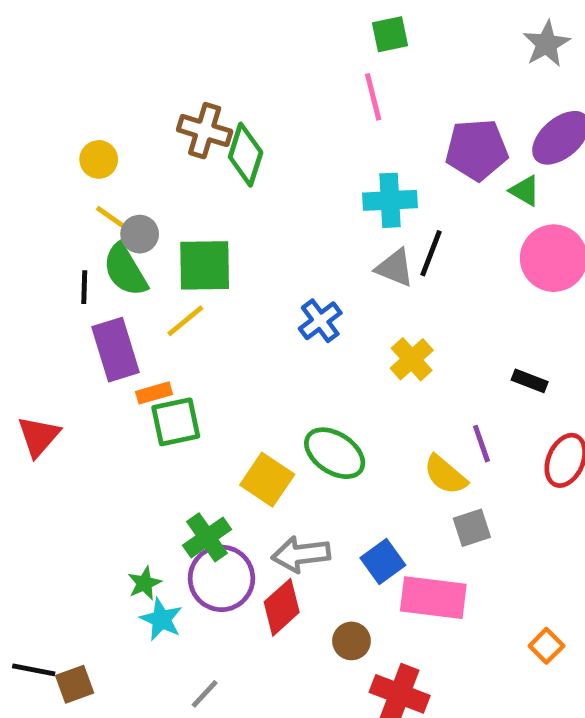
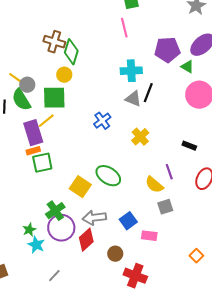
yellow circle: (99, 159) -> (64, 75), moved
purple rectangle: (116, 350) -> (33, 133), moved
pink rectangle: (433, 598) -> (149, 236), size x0.6

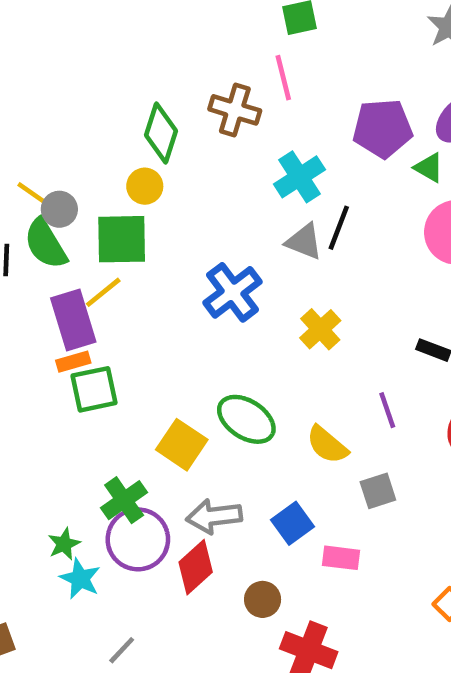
brown cross: (54, 42) -> (235, 110), moved
cyan cross: (131, 71) -> (299, 177), turned -30
blue cross: (102, 121) -> (233, 292), size x1.4
yellow semicircle: (154, 185) -> (327, 445), moved

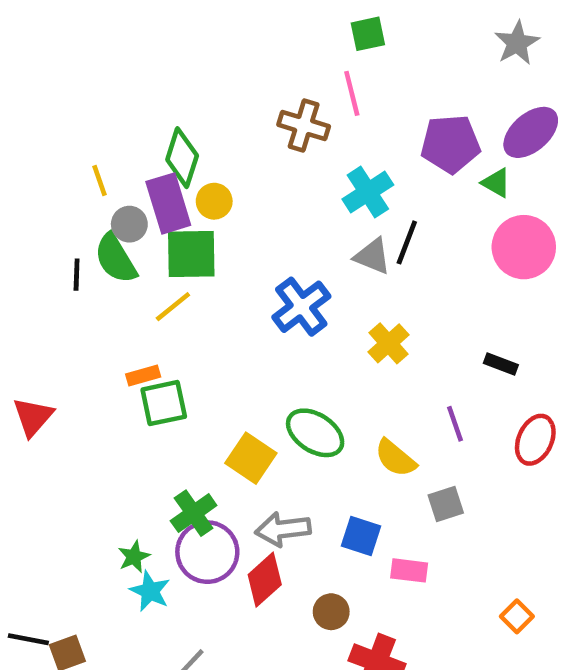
green diamond: (161, 133) -> (182, 158), moved
yellow line: (32, 193) -> (100, 181), moved, turned 36
purple rectangle: (73, 320) -> (168, 203), moved
blue square: (293, 523) -> (361, 536), turned -36

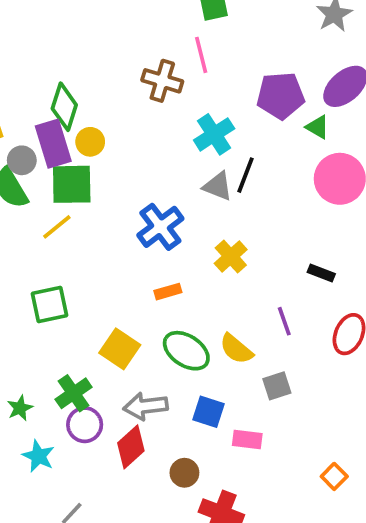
orange rectangle: (143, 376) -> (168, 292), moved
green ellipse: (315, 433) -> (186, 351), moved
purple circle: (207, 552) -> (85, 425), size x0.7
green star: (134, 557) -> (20, 408), moved

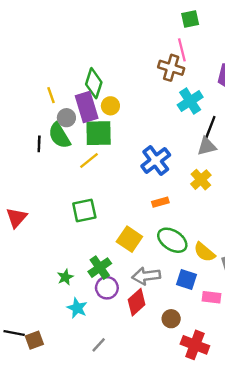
brown cross: (162, 81) -> (171, 68), moved
gray triangle: (218, 186) -> (207, 146), moved, turned -36
yellow semicircle: (236, 349) -> (204, 252), moved

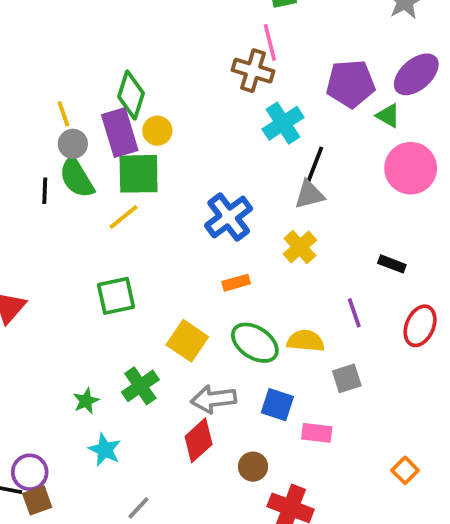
gray circle: (66, 118) -> (73, 144), moved
yellow semicircle: (204, 252) -> (306, 341), moved, turned 145
purple circle: (107, 288) -> (30, 472), moved

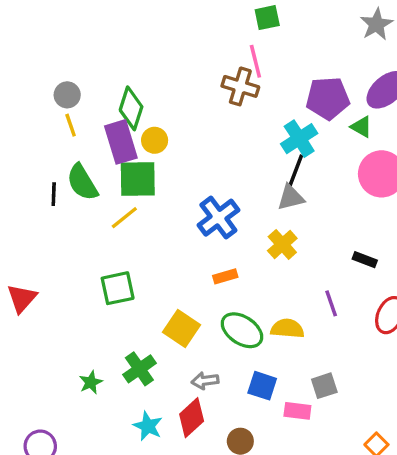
cyan cross: (283, 123) -> (299, 139), moved
gray circle: (73, 144) -> (67, 95), moved
gray square: (347, 378) -> (324, 386), moved
gray arrow: (214, 399) -> (205, 381), size x0.7
cyan star: (105, 450) -> (148, 426), moved

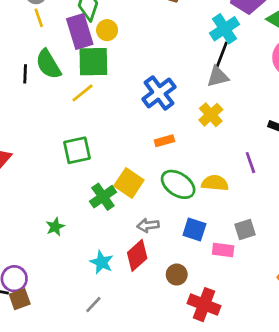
green cross: (139, 369) -> (103, 197), moved

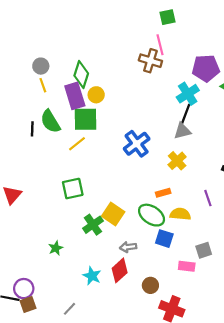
orange rectangle: (164, 141) -> (163, 193), moved
blue square: (194, 229) -> (164, 239), moved
gray line: (93, 305) -> (70, 309), moved

